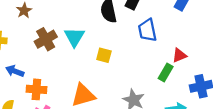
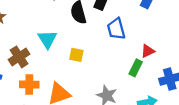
brown cross: (46, 39) -> (19, 57), moved
orange cross: (36, 89) -> (29, 85), moved

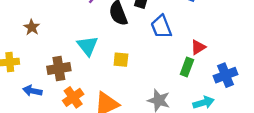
brown cross: (19, 57) -> (59, 68), turned 30
orange cross: (29, 85) -> (73, 97), turned -30

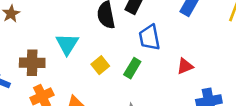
yellow square: (121, 60) -> (100, 65), turned 35
green rectangle: (187, 67) -> (132, 68), moved

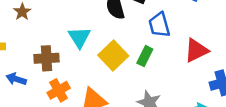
yellow square: (100, 65) -> (113, 55), size x1.6
red triangle: (185, 66) -> (196, 50), size x1.5

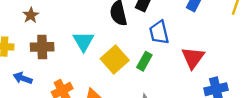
red triangle: (196, 50) -> (193, 58), turned -30
brown cross: (47, 58) -> (42, 47), moved

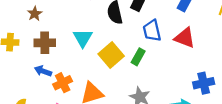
red triangle: (193, 58) -> (185, 38), moved, turned -45
blue arrow: (23, 78) -> (43, 71), moved

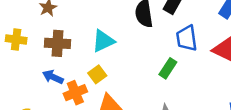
cyan triangle: (83, 38) -> (103, 41), turned 30
yellow square: (111, 55) -> (97, 74), moved, size x0.6

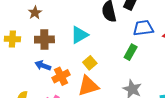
blue trapezoid: (187, 38) -> (143, 28), turned 95
yellow square: (97, 74) -> (90, 63), moved

